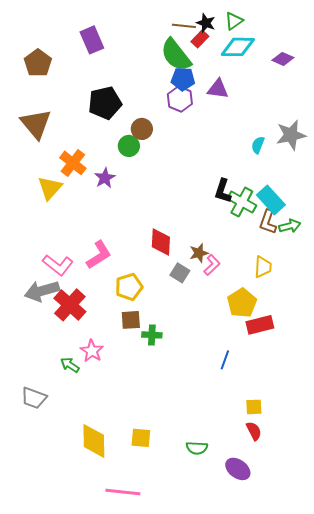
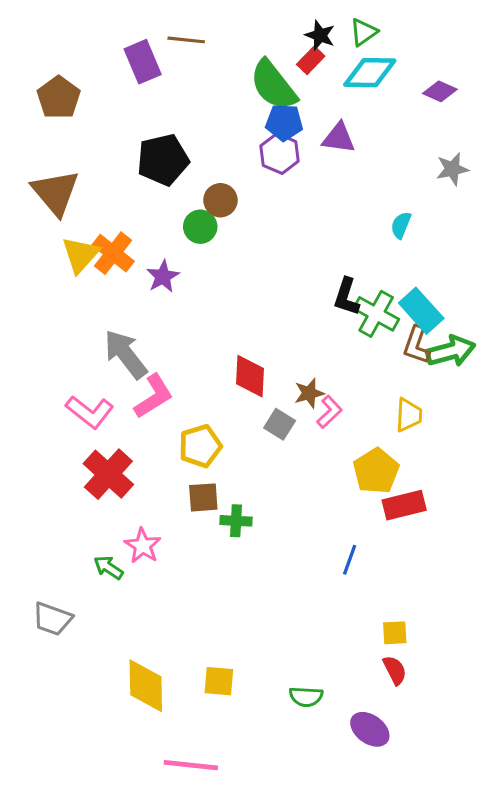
brown line: (184, 26) -> (186, 40), moved
gray star: (291, 135) -> (452, 169), moved, size x0.7
yellow triangle: (50, 188) -> (80, 255), moved
green arrow: (290, 226) -> (451, 351), size x1.4
gray arrow: (42, 291) -> (126, 354), moved, turned 68

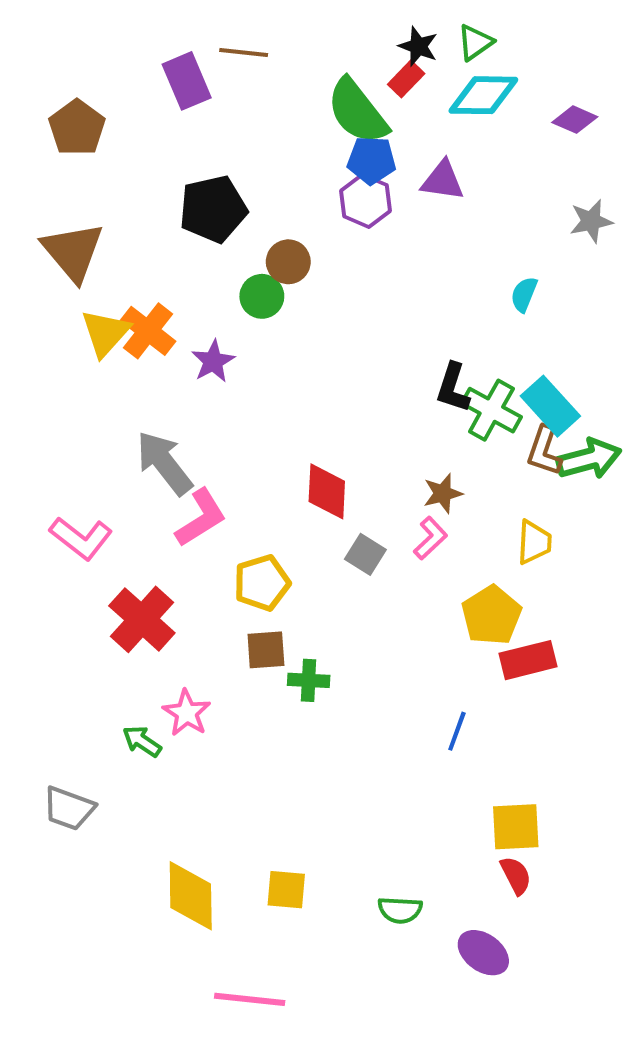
brown star: (309, 393) -> (443, 493), moved
pink L-shape: (90, 412) -> (81, 538), moved
yellow square: (395, 633) -> (516, 827), size x1.5

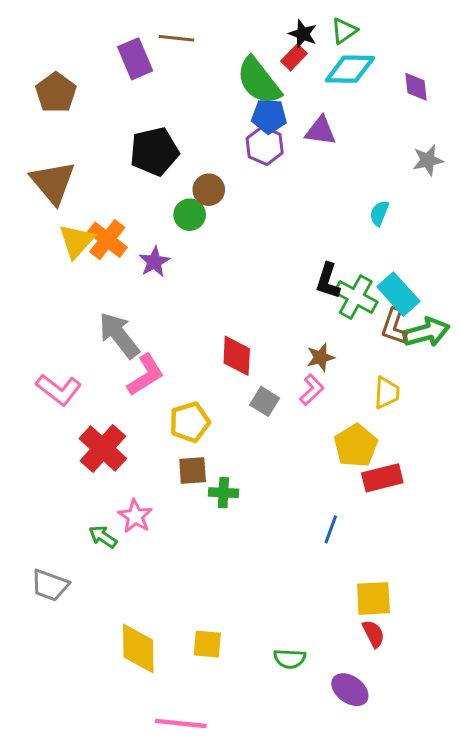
purple diamond: (575, 120) -> (416, 87), turned 60

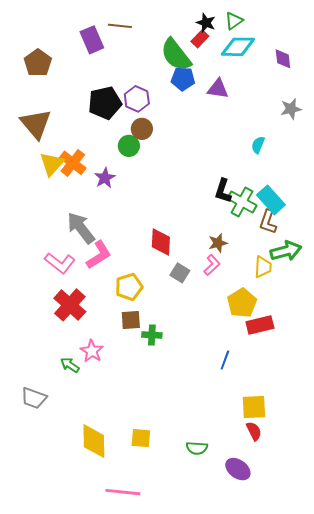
purple hexagon: (265, 146) -> (137, 99), moved
green arrow: (426, 332) -> (286, 251), moved
pink L-shape: (59, 390) -> (60, 263), moved

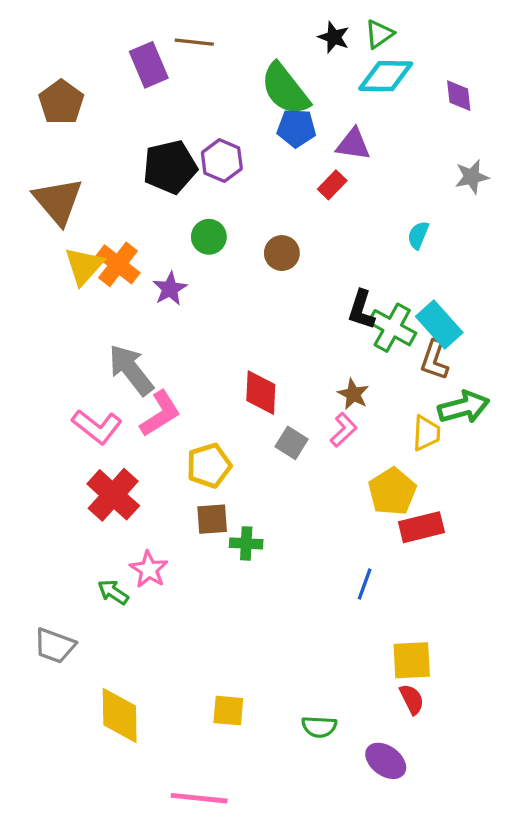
red rectangle: (200, 39) -> (332, 185), moved
brown circle: (142, 129) -> (282, 253), moved
brown star: (218, 243) -> (353, 394), turned -30
yellow diamond: (94, 441) -> (120, 715), moved

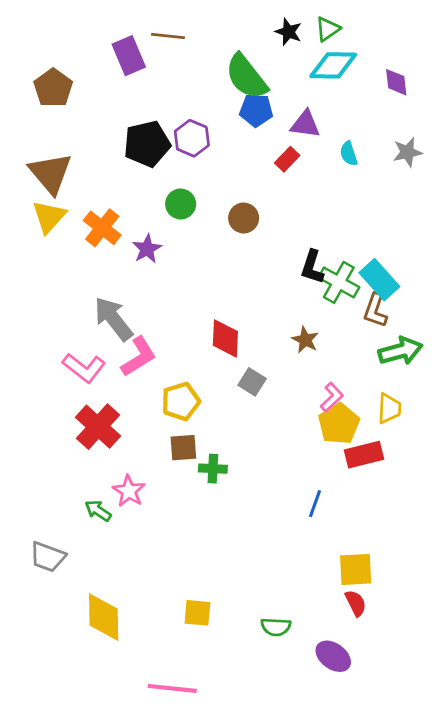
cyan semicircle: (418, 235) -> (349, 154), moved, turned -40
yellow triangle: (84, 266) -> (49, 217), moved
pink L-shape: (344, 430) -> (332, 397), moved
yellow trapezoid: (426, 433) -> (389, 408), moved

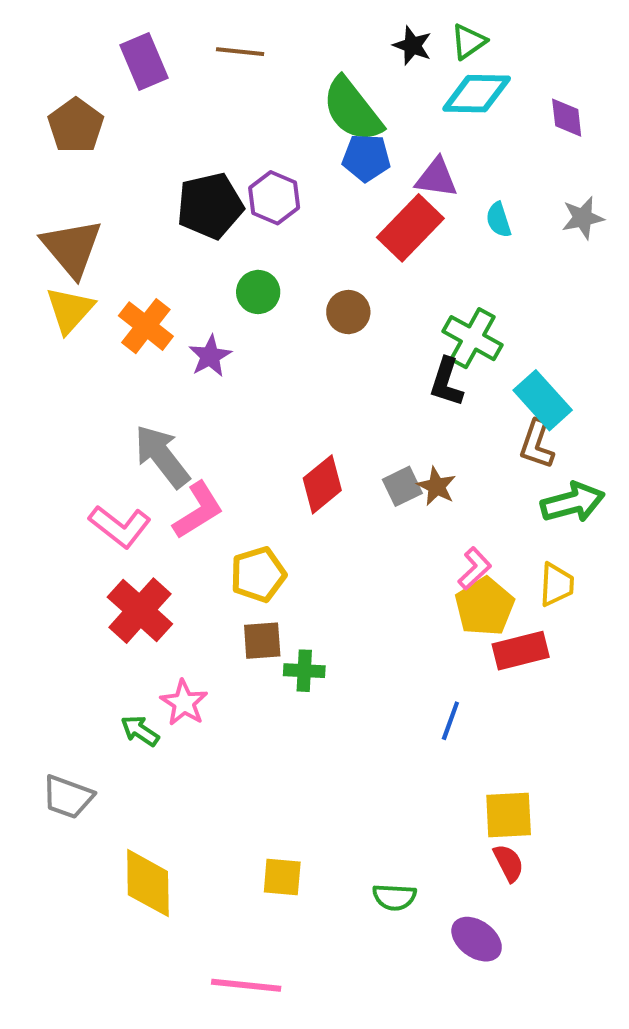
purple rectangle: (129, 56) -> (144, 62), moved
red rectangle: (287, 159) -> (410, 228), size x1.8
green cross: (339, 282) -> (473, 338), moved
red diamond: (225, 338) -> (322, 484), turned 48
gray square: (252, 382) -> (402, 486), moved, turned 32

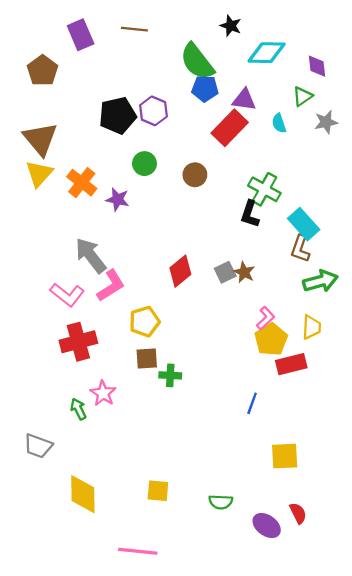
green triangle: (469, 42) -> (302, 96), moved
purple star: (210, 356) -> (118, 199), turned -30
red cross: (140, 611) -> (78, 342), turned 33
green arrow: (140, 731) -> (78, 409), turned 30
red semicircle: (509, 863) -> (298, 513), moved

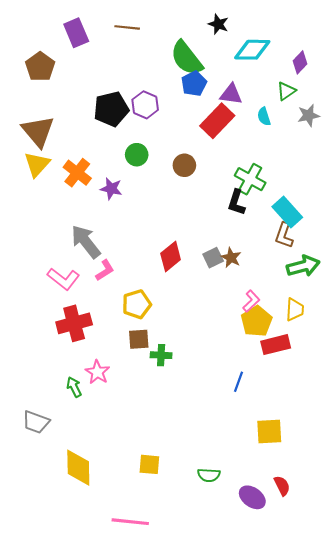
purple diamond: (317, 66) -> (300, 62), turned 50
blue pentagon: (205, 88) -> (194, 84), turned -30
pink L-shape: (111, 286) -> (105, 270), size x0.7

